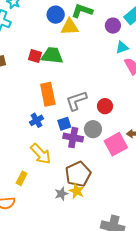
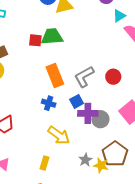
blue cross: (37, 120) -> (49, 103), turned -32
gray circle: (93, 129) -> (100, 119), moved
brown pentagon: (78, 174) -> (115, 154), moved
gray star: (61, 194) -> (85, 160), moved

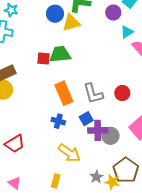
gray L-shape: (84, 77) -> (93, 94), turned -75

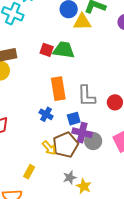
yellow arrow: (69, 153) -> (49, 148), size x0.7
brown pentagon: (126, 170) -> (66, 145), moved

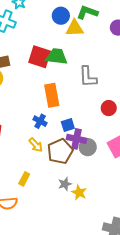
red square: (47, 50) -> (40, 57), size x1.6
gray L-shape: (86, 96) -> (88, 77), moved
yellow arrow: (49, 148) -> (36, 145), moved

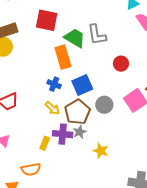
green trapezoid: (57, 57) -> (75, 38), moved, turned 30
blue square: (68, 125) -> (82, 85), size x1.5
purple cross: (76, 139) -> (63, 134), moved
gray star: (65, 184) -> (80, 132), moved

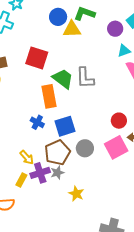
red circle: (121, 64) -> (119, 121), moved
yellow arrow: (52, 108) -> (27, 157), moved
purple cross: (63, 134) -> (40, 173), turned -30

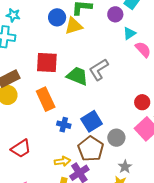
gray L-shape: (85, 78) -> (99, 70), turned 75
orange rectangle: (49, 96) -> (46, 99), moved
yellow arrow: (27, 157) -> (62, 161), turned -42
gray star: (57, 173) -> (125, 167), moved

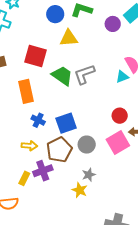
yellow triangle: (74, 26) -> (69, 38), moved
cyan triangle: (129, 33) -> (122, 77), moved
yellow arrow: (62, 161) -> (29, 146), moved

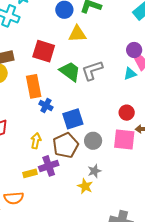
purple circle: (113, 24) -> (134, 50), moved
blue cross: (38, 120) -> (46, 106), moved
pink square: (118, 143) -> (124, 139), turned 35
yellow arrow: (29, 146) -> (36, 141), turned -84
yellow rectangle: (24, 178) -> (30, 173), turned 48

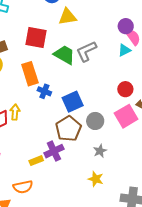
pink square: (124, 139) -> (126, 116), turned -30
yellow arrow: (36, 141) -> (15, 112), moved
yellow star: (85, 186) -> (96, 179), moved

